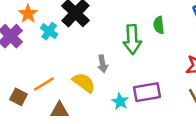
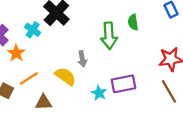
orange star: (28, 14) -> (16, 53), moved

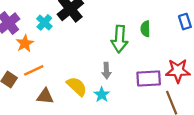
gray arrow: (82, 59) -> (106, 71), moved
yellow semicircle: (65, 76) -> (77, 86), moved
purple rectangle: (124, 84) -> (149, 78), moved

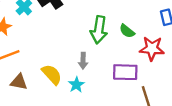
green semicircle: (145, 29) -> (127, 31), moved, turned -56
red star: (178, 71) -> (152, 48), moved

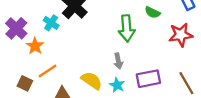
green semicircle: (127, 31) -> (152, 12), moved
purple rectangle: (125, 72) -> (148, 79), moved

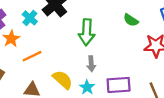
green arrow: (127, 28) -> (87, 32), moved
orange line: (48, 71) -> (32, 56), moved

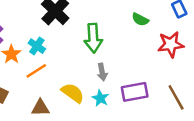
cyan cross: (30, 18) -> (37, 46), moved

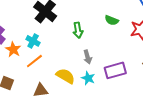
green semicircle: (140, 19) -> (112, 20), moved
green arrow: (93, 38) -> (78, 30), size x0.7

